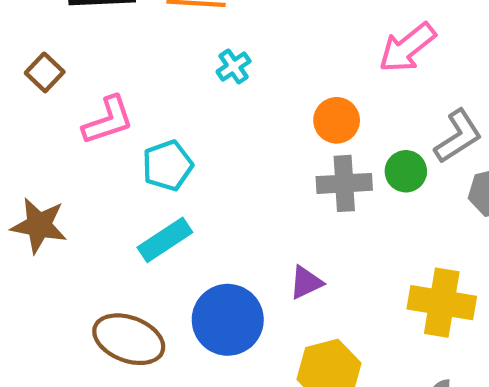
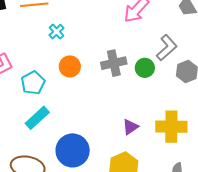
orange circle: (337, 120) -> (70, 66), moved
gray cross: (344, 183) -> (114, 63), moved
purple triangle: (306, 282) -> (130, 127), moved

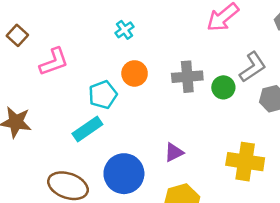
cyan pentagon: (33, 83) -> (103, 95), moved
purple triangle: (130, 127) -> (174, 152), moved

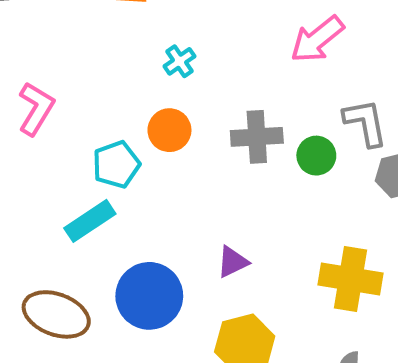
cyan cross: (124, 30) -> (179, 61), moved
pink L-shape: (54, 62) -> (36, 109), turned -40
gray L-shape: (253, 67) -> (365, 123), turned -68

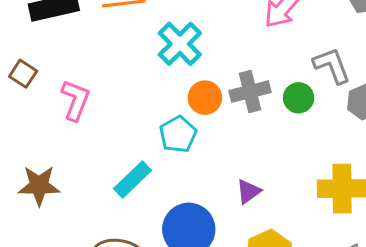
cyan cross: (179, 61) -> (180, 44), size x1.8
orange circle: (169, 130) -> (205, 98), moved
cyan pentagon: (116, 165) -> (178, 134), moved

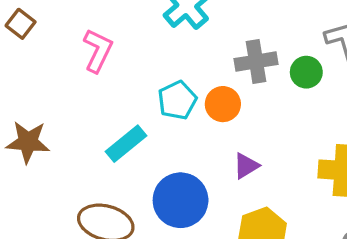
orange circle: (205, 98) -> (223, 104), moved
pink L-shape: (75, 100) -> (98, 51), moved

